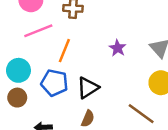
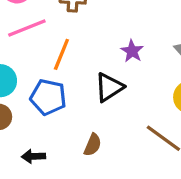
black triangle: (88, 88) -> (109, 87), moved

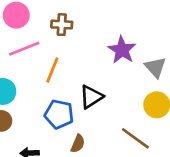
purple star: (132, 51) -> (122, 50), moved, size x1.5
blue pentagon: (48, 97) -> (59, 114), moved

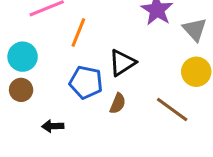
brown semicircle: (78, 144) -> (118, 103), moved

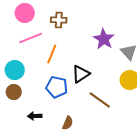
brown semicircle: (118, 103) -> (68, 123), moved
brown line: (172, 110) -> (100, 100), moved

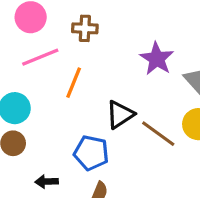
blue pentagon: (57, 87) -> (91, 153), moved
brown line: (100, 100) -> (158, 134), moved

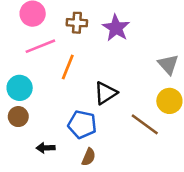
purple star: (157, 59) -> (116, 28), moved
brown line: (158, 134) -> (145, 124), moved

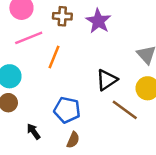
black triangle: (106, 93) -> (107, 80), moved
black arrow: (46, 148) -> (33, 131), turned 56

